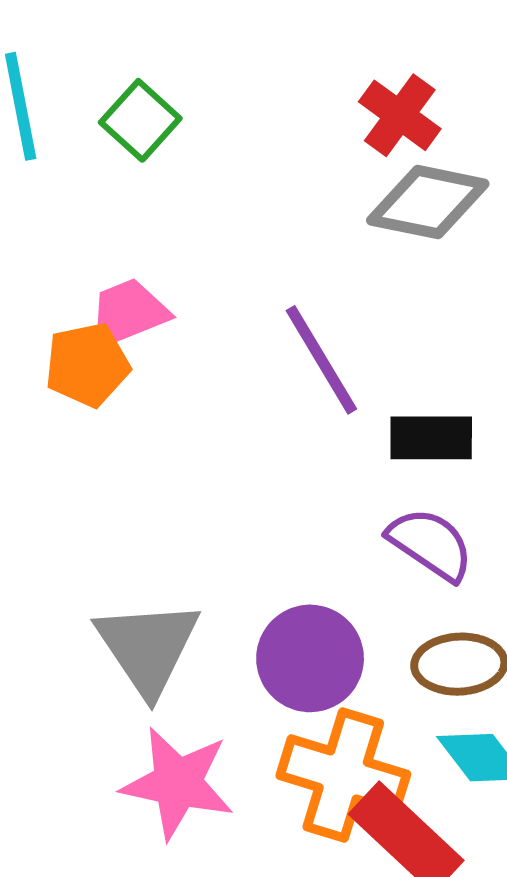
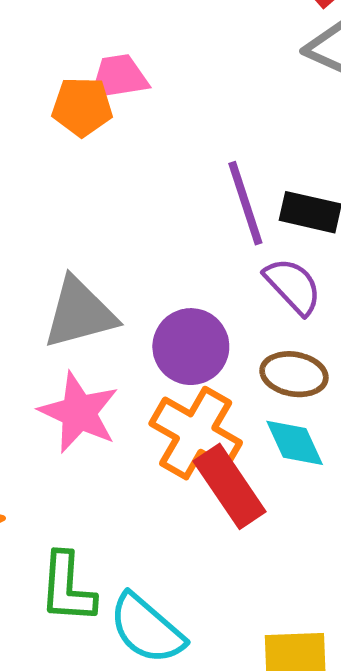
purple line: (321, 360) -> (245, 203), moved
gray triangle: (148, 647) -> (80, 313), turned 36

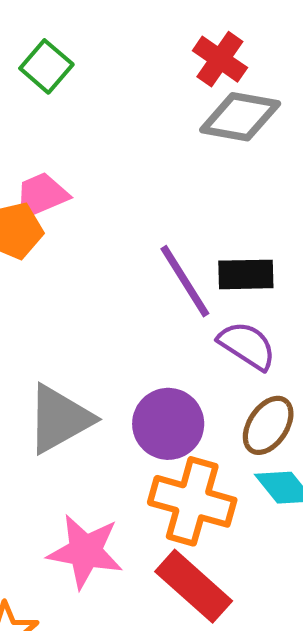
brown ellipse: (294, 374) -> (268, 425), turned -52
pink star: (79, 412) -> (85, 551), moved
red rectangle: (230, 486) -> (194, 586), moved

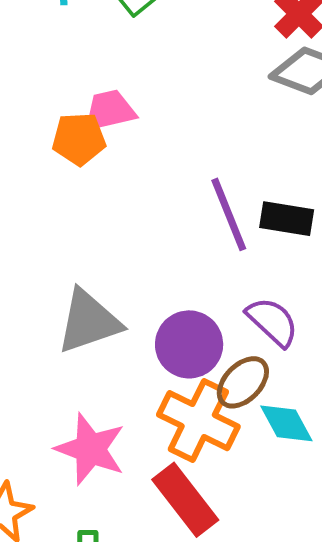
purple semicircle: (247, 346) -> (272, 322), moved
brown ellipse: (268, 425) -> (243, 382), moved

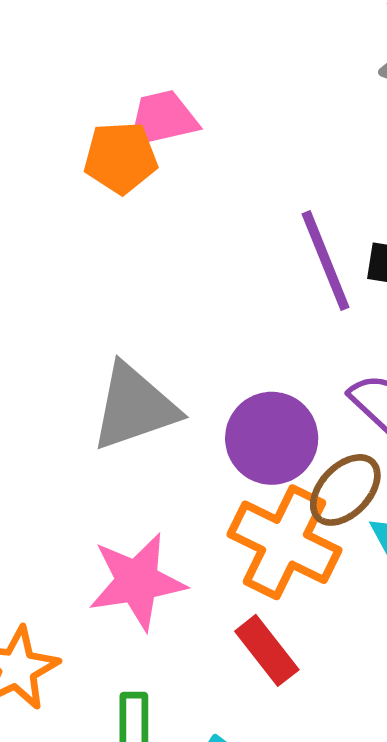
pink star: (90, 449) -> (137, 581), turned -30
red rectangle: (185, 500) -> (267, 650), size x0.7

